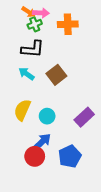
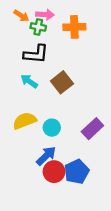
orange arrow: (29, 12) -> (21, 16), moved
green cross: (35, 24) -> (38, 27), turned 32
yellow semicircle: (22, 110) -> (25, 121), turned 45
red circle: (35, 156) -> (54, 172), moved

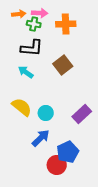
orange arrow: (21, 16) -> (19, 14), turned -40
brown square: (62, 82) -> (63, 65), moved
yellow semicircle: (25, 121) -> (22, 107), turned 60
red circle: (54, 172) -> (57, 165), moved

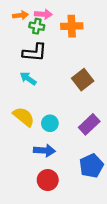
brown square: (63, 65) -> (83, 80), moved
blue arrow: (41, 138) -> (44, 151), turned 48
blue pentagon: (68, 152) -> (91, 166), moved
red circle: (57, 165) -> (48, 180), moved

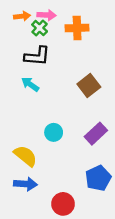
green cross: (37, 26) -> (40, 28), turned 32
yellow semicircle: (24, 117) -> (25, 156), moved
blue arrow: (44, 151) -> (25, 184), moved
red circle: (48, 180) -> (63, 204), moved

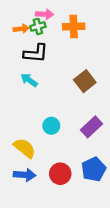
orange arrow: (22, 16) -> (21, 29), moved
green cross: (40, 28) -> (38, 26), turned 32
red circle: (63, 204) -> (60, 174), moved

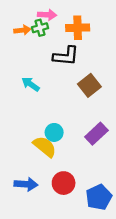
black L-shape: (36, 53) -> (66, 56), moved
yellow semicircle: (25, 148) -> (45, 147), moved
blue pentagon: (94, 169) -> (99, 197), moved

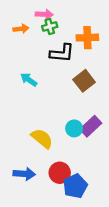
green cross: (40, 28) -> (50, 27), moved
orange cross: (78, 28) -> (87, 38), moved
cyan circle: (54, 132) -> (74, 128), moved
blue pentagon: (99, 197) -> (75, 186), moved

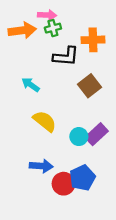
orange arrow: (21, 29) -> (22, 30), size x1.6
yellow semicircle: (42, 138) -> (45, 121), moved
blue arrow: (24, 174) -> (41, 166), moved
blue pentagon: (75, 186) -> (82, 178), moved

